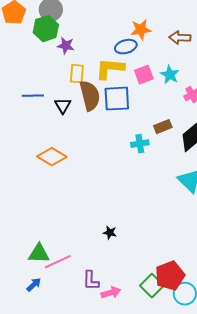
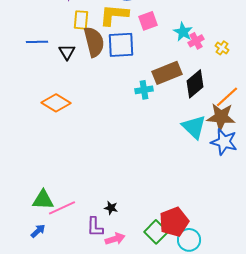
cyan star: (170, 75) -> (183, 32), moved
brown rectangle: (163, 127) -> (167, 73), size x1.6
black star: (110, 233) -> (111, 208), moved

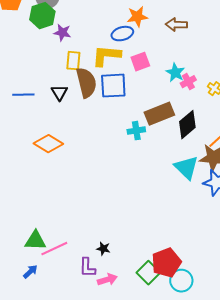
blue line: (37, 42) -> (23, 95), moved

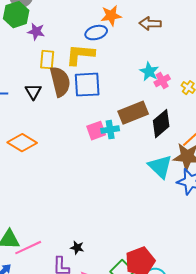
pink square: (140, 62) -> (96, 131), moved

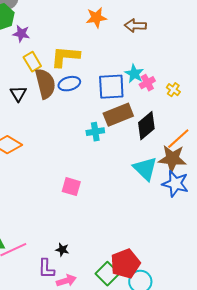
blue ellipse: (96, 33) -> (69, 84), moved
yellow rectangle: (47, 60) -> (32, 62), turned -36
blue square: (87, 85) -> (111, 87), moved
pink square: (96, 131) -> (71, 187), moved, turned 36

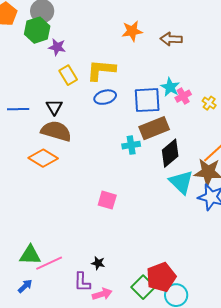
brown semicircle: (45, 84) -> (56, 131), moved, turned -60
black diamond: (146, 126) -> (170, 153), moved

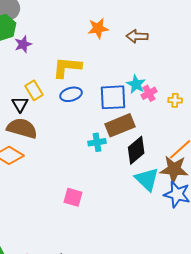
purple star: (57, 47) -> (23, 44), turned -30
yellow rectangle: (68, 75) -> (34, 90), moved
yellow cross: (209, 103) -> (175, 100), turned -32

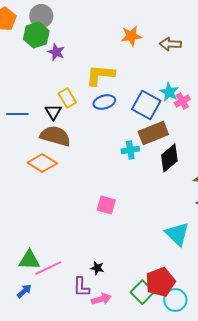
purple star: (23, 44) -> (56, 52), turned -30
blue square: (113, 97) -> (146, 105), turned 32
cyan triangle: (147, 179) -> (177, 234), moved

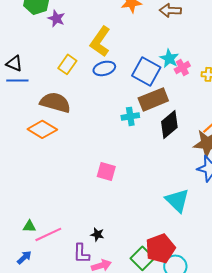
yellow L-shape: (100, 75) -> (100, 41), turned -60
yellow rectangle: (67, 98) -> (67, 64), turned 66
black triangle: (53, 112) -> (14, 63), moved, turned -36
green triangle: (29, 260) -> (29, 226), size x0.6

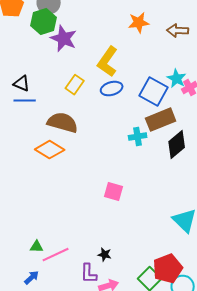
purple star: (56, 18) -> (64, 39), size x1.5

